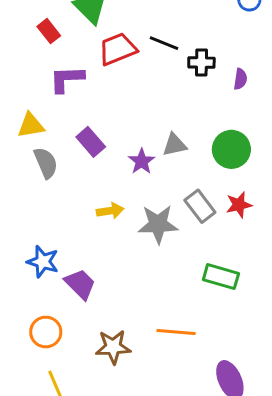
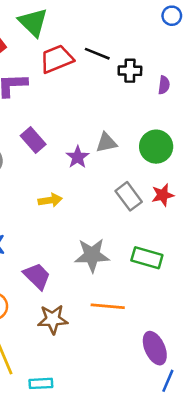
gray star: (158, 224) -> (92, 255), moved
purple trapezoid: (80, 284) -> (37, 276), moved

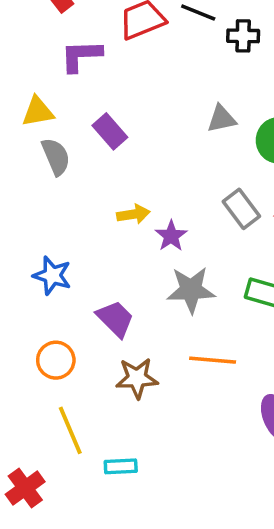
gray triangle: (106, 143) -> (222, 119), moved
purple star: (78, 157) -> (171, 236), moved

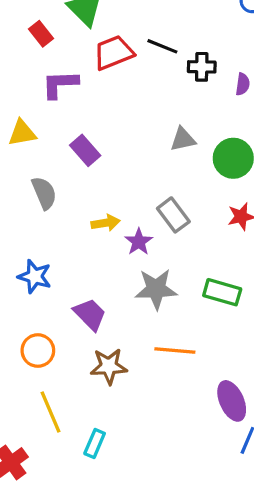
gray semicircle: (56, 157) -> (44, 193), moved
gray rectangle: (241, 209) -> (173, 215), moved
cyan rectangle: (121, 466) -> (95, 443), turned -64

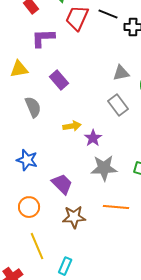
red trapezoid: (113, 53) -> (77, 18), turned -44
gray rectangle: (173, 215) -> (118, 105), moved

